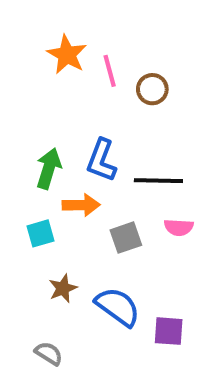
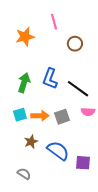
orange star: (67, 55) -> (25, 37), moved, turned 30
pink line: (110, 71) -> (54, 22), moved
black line: (158, 181) -> (78, 89), turned 35
orange arrow: (81, 205) -> (40, 116), moved

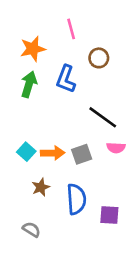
blue L-shape: (50, 79) -> (66, 79), moved
green arrow: (24, 83) -> (29, 84), moved
cyan square: (20, 115) -> (26, 152), turned -32
blue semicircle: (58, 151) -> (76, 199), turned 50

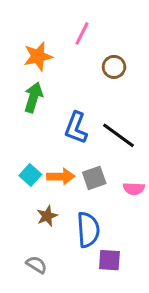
pink line: (71, 29) -> (82, 33), turned 42
blue L-shape: (66, 79) -> (76, 128), moved
pink semicircle: (116, 148) -> (134, 189), moved
purple square: (109, 215) -> (109, 260), moved

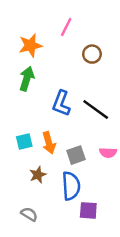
cyan square: (30, 175) -> (24, 142), turned 35
orange arrow: (61, 176) -> (49, 143), turned 75
gray square: (94, 178) -> (76, 155), moved

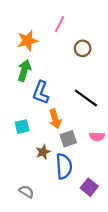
blue L-shape: (61, 103) -> (41, 92), moved
orange arrow: (49, 143) -> (55, 119), moved
brown star: (38, 175) -> (43, 152), moved
purple square: (88, 210) -> (89, 187), moved, turned 35

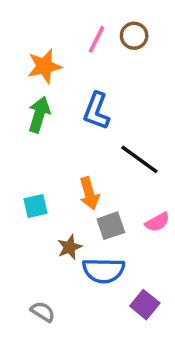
brown circle: (83, 48) -> (134, 36), moved
blue L-shape: (41, 92) -> (96, 111), moved
pink semicircle: (97, 136) -> (157, 222), turned -32
blue semicircle: (64, 166) -> (104, 270), turned 95

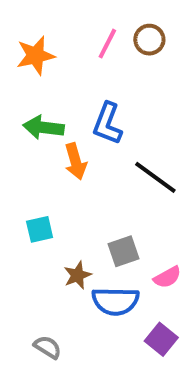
orange star: (44, 66) -> (36, 56), moved
green arrow: (39, 115) -> (44, 127), turned -100
orange arrow: (89, 193) -> (75, 161), moved
pink semicircle: (157, 222) -> (167, 277), moved

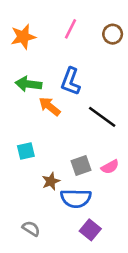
brown circle: (149, 40) -> (113, 34), moved
orange arrow: (75, 161) -> (50, 106), turned 145
pink semicircle: (167, 277) -> (110, 167), moved
purple square: (161, 339) -> (90, 230), moved

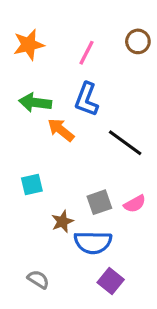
pink line: (71, 29) -> (87, 53), moved

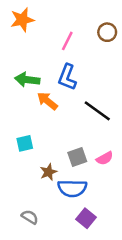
orange star: (29, 45) -> (22, 20), moved

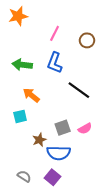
brown circle: (107, 32) -> (87, 40), moved
orange arrow: (47, 101) -> (31, 95), moved
purple square: (86, 218) -> (53, 177), moved

